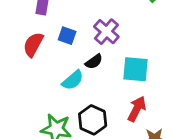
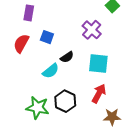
purple cross: (106, 32) -> (92, 30), moved

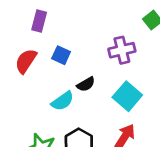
purple cross: (92, 30) -> (122, 50), turned 30
cyan square: (98, 63) -> (127, 96), turned 30

